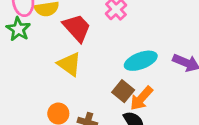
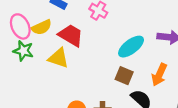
yellow triangle: (69, 64) -> (58, 58), moved
orange arrow: (141, 98) -> (159, 75), moved

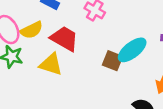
brown square: (124, 76) -> (113, 61), moved

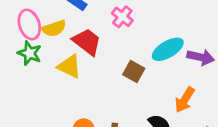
cyan ellipse: (132, 50) -> (168, 49), moved

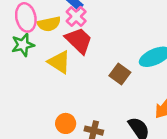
pink cross: (122, 17) -> (76, 16), moved
green star: (30, 53) -> (23, 45), turned 30

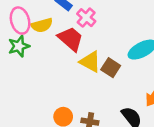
pink cross: (76, 16) -> (86, 18), moved
yellow triangle: (59, 62) -> (90, 62), moved

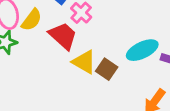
yellow semicircle: (42, 25) -> (32, 20), turned -40

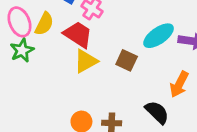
yellow triangle: (84, 62) -> (86, 61), moved, turned -50

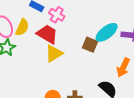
brown square: (127, 60) -> (90, 45), moved

